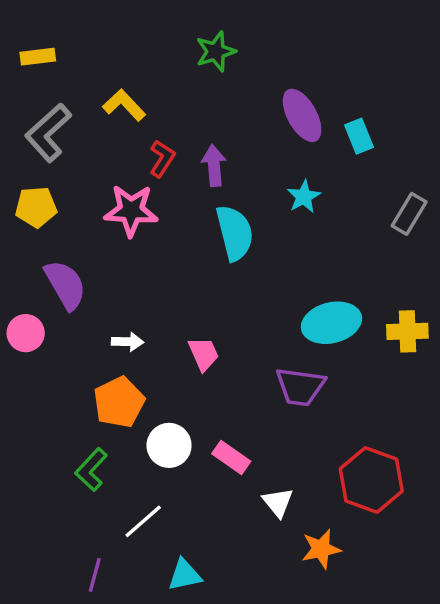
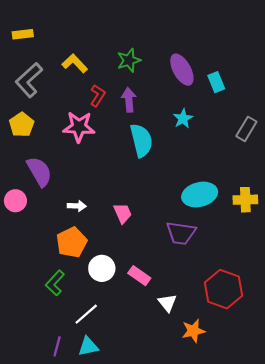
green star: (216, 51) -> (129, 60), moved
yellow pentagon: (36, 207) -> (22, 125), turned -30
cyan triangle: (185, 575) -> (88, 346), moved

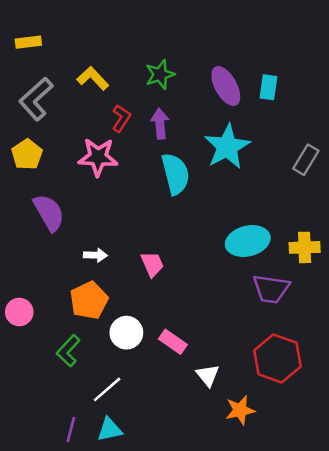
cyan rectangle: (216, 82) -> (268, 87), moved, turned 30
cyan star: (183, 119) -> (227, 147), size x1.8
pink circle: (15, 201) -> (19, 312), moved
purple trapezoid: (181, 233) -> (271, 289), moved

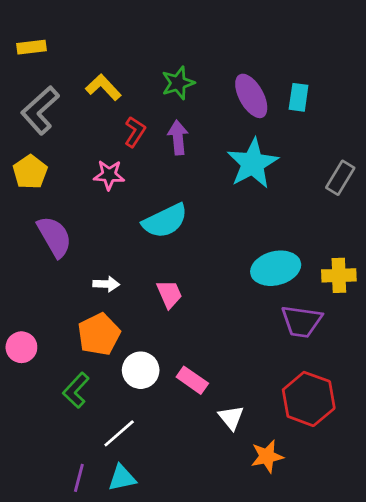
pink star: (98, 157) -> (109, 175), size x0.7
cyan semicircle: (175, 174) -> (165, 221), moved, turned 78

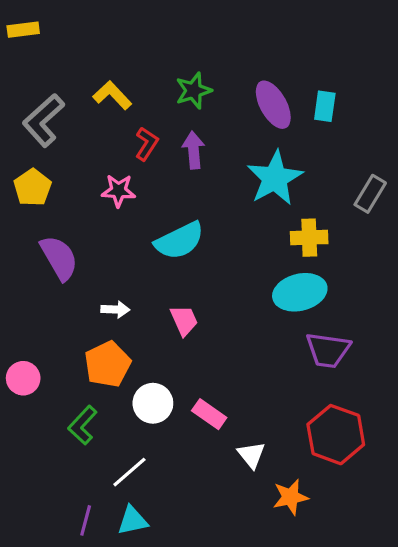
yellow rectangle: (31, 47) -> (23, 30), moved
yellow cross: (339, 275) -> (309, 238), moved

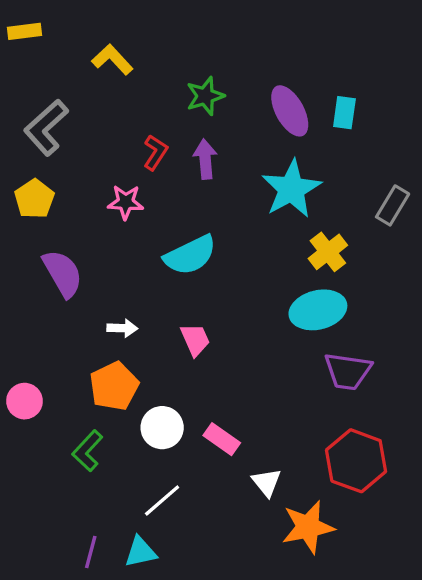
yellow L-shape: (112, 95) -> (112, 60), moved
yellow cross: (309, 238) -> (328, 252), turned -36
white line: (129, 472) -> (162, 501), moved
orange star: (290, 497) -> (308, 527), size x1.4

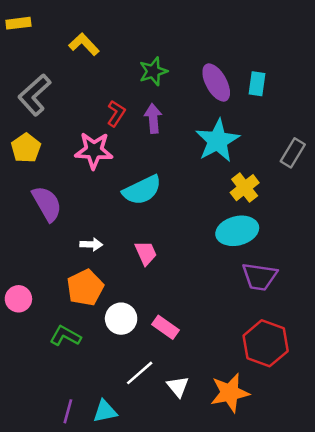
pink star: (126, 202) -> (94, 150), size x1.4
green L-shape: (87, 451) -> (65, 336), turned 76
white triangle: (267, 482) -> (178, 387), moved
white line: (162, 501) -> (140, 373), moved

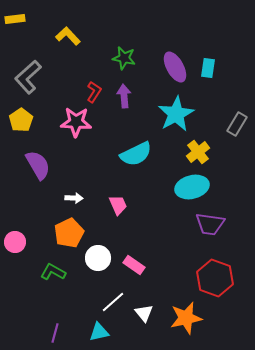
green star: (153, 71) -> (124, 58), turned 30
cyan semicircle: (142, 190) -> (136, 154), moved
cyan triangle: (105, 411) -> (99, 332), moved

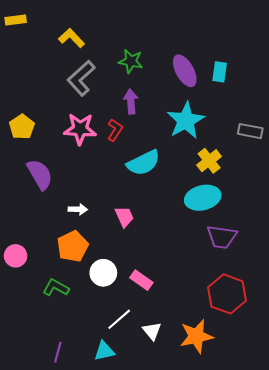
gray L-shape: (28, 77) -> (81, 78), moved
red L-shape: (94, 92) -> (115, 130), moved
gray rectangle: (237, 124) -> (250, 131), turned 70

